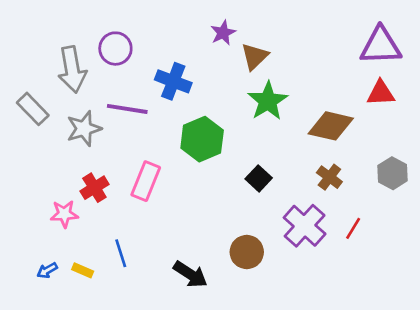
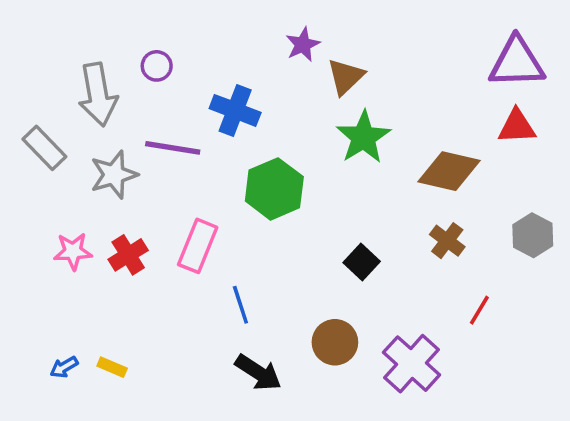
purple circle: (115, 49) -> (157, 66), size x0.7
black square: (259, 178) -> (362, 262), moved
pink star: (64, 214) -> (73, 251), moved
purple cross: (305, 226) -> (412, 364), moved
blue line: (121, 253) -> (240, 305), moved

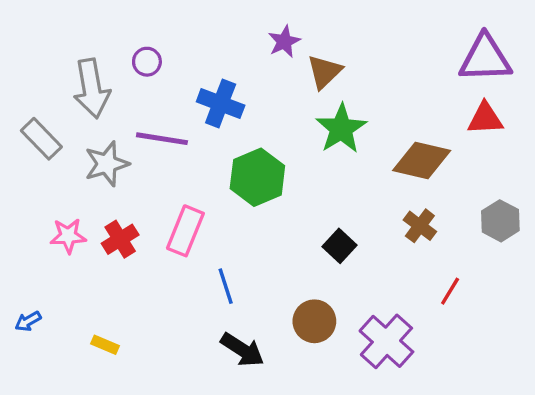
blue arrow: (64, 367) -> (28, 321), moved

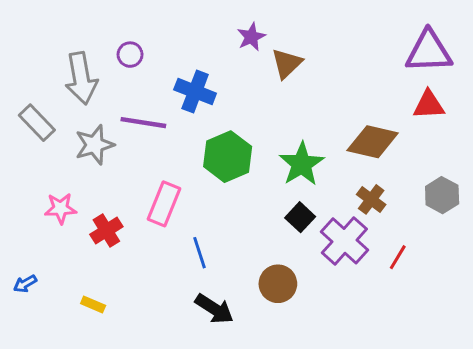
green star: (341, 129) -> (302, 164), moved
red cross: (120, 239) -> (106, 231), moved
purple cross: (386, 341) -> (344, 241), moved

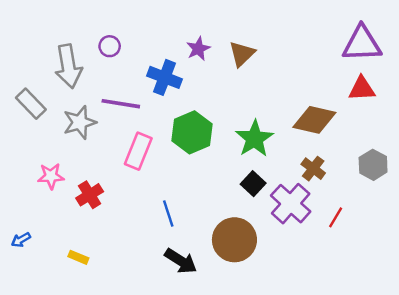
purple star: (251, 37) -> (198, 49), moved
pink rectangle: (164, 204) -> (138, 151), moved
brown circle: (278, 284) -> (234, 240), size x1.4

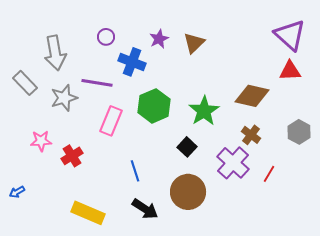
purple triangle: (362, 44) -> (290, 35), turned 44
purple circle: (110, 46) -> (106, 37), moved
black square: (253, 184) -> (187, 147), moved
yellow rectangle: (78, 257) -> (88, 213), moved, size x2.0

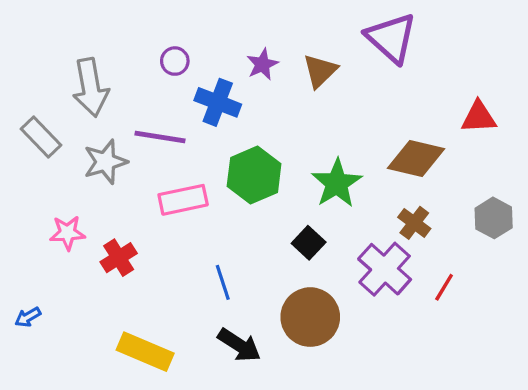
purple triangle: (290, 35) -> (391, 38), moved
pink rectangle: (111, 121) -> (183, 200), turned 56

